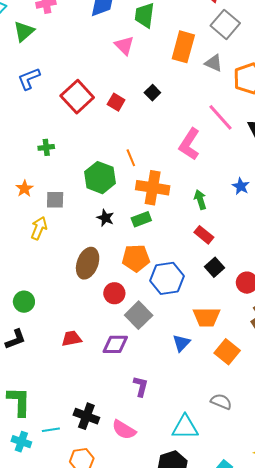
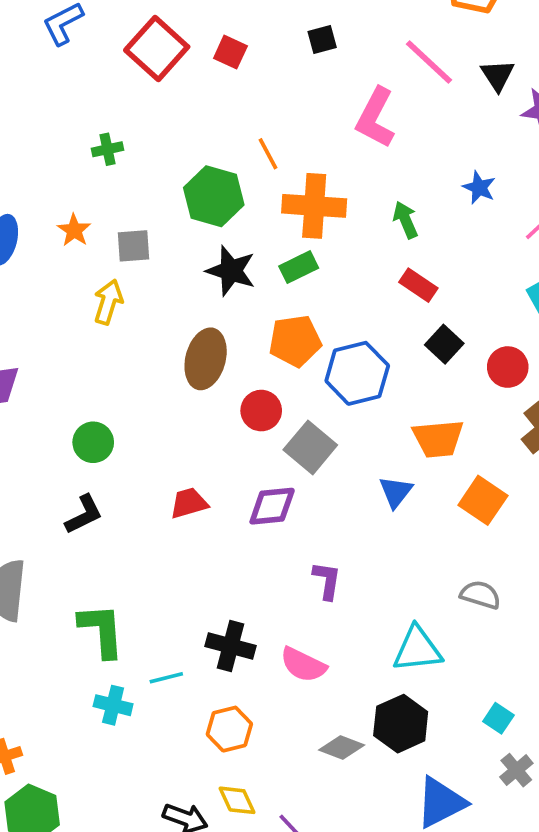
black square: (152, 93) -> (322, 40), moved, turned 35
black star: (105, 218) -> (231, 271), size x1.5

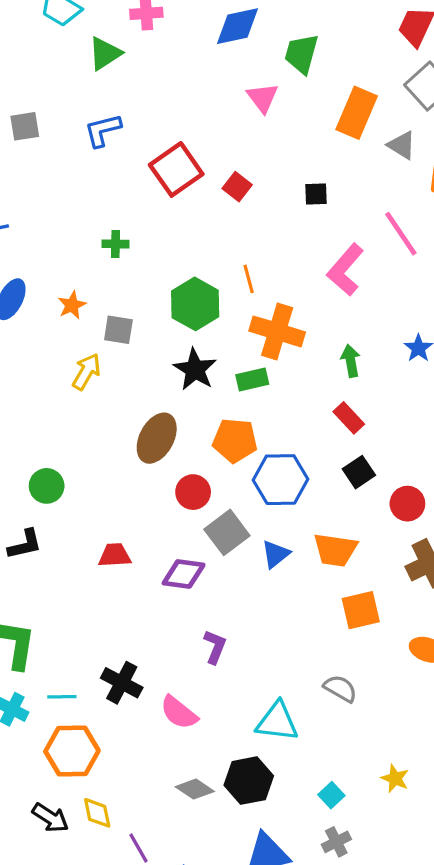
blue triangle: (396, 492) -> (276, 554), moved
orange square: (483, 500) -> (361, 610), turned 30
orange hexagon: (229, 729) -> (72, 751), moved, size x1.4

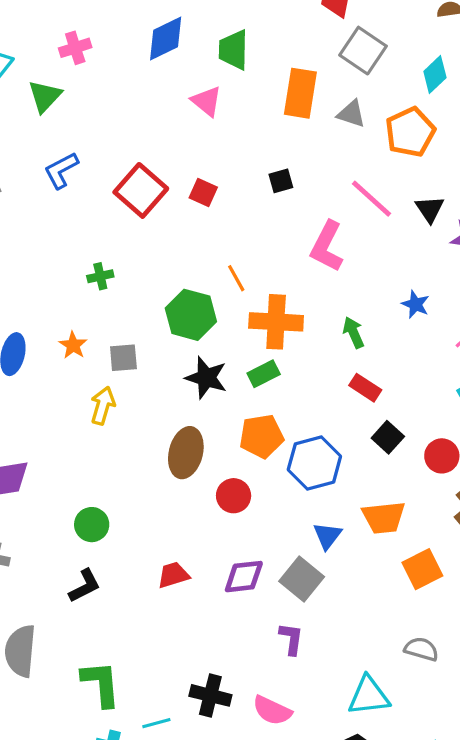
gray square: (227, 532) -> (302, 579), moved

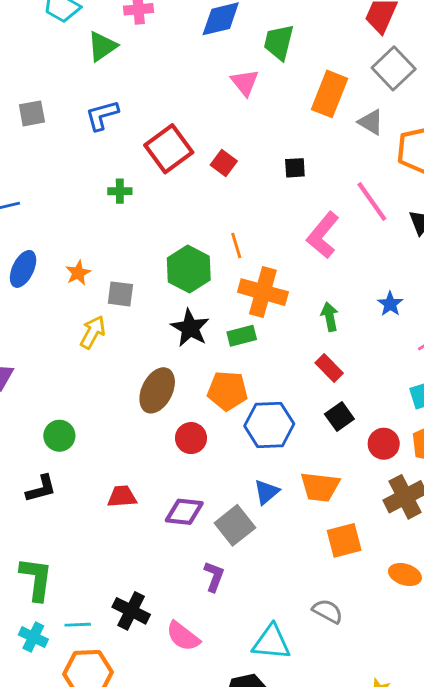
green cross: (100, 276) -> (120, 191), moved

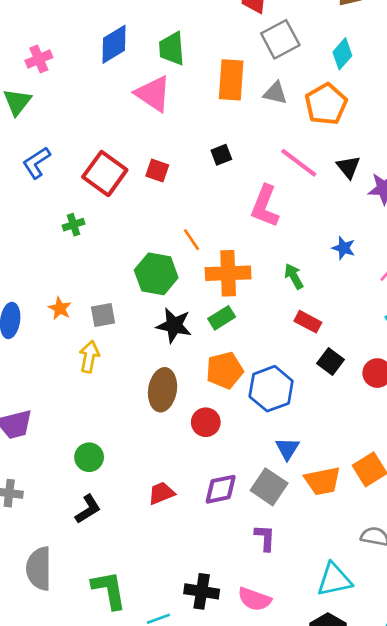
gray square: (394, 68) -> (280, 39), turned 33
pink triangle: (245, 83) -> (153, 94), size x1.4
orange trapezoid: (320, 487) -> (323, 481), moved

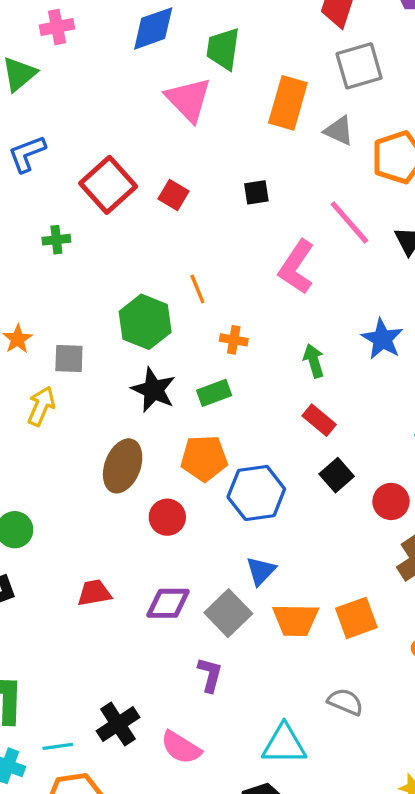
blue star: (344, 248) -> (382, 339), size x1.4
orange cross: (228, 273) -> (234, 340), size x0.5
black cross: (202, 591) -> (118, 724), turned 36

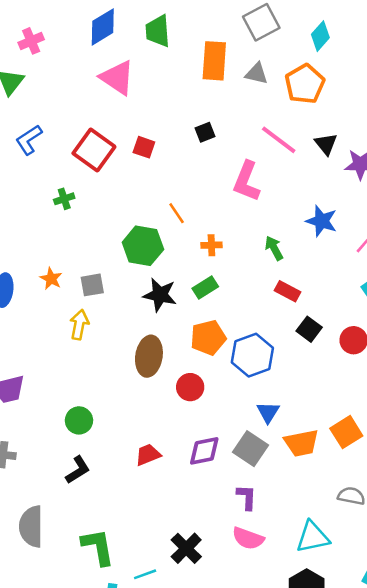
pink triangle: (188, 99) -> (117, 78), moved
pink semicircle: (181, 748) -> (248, 538), moved

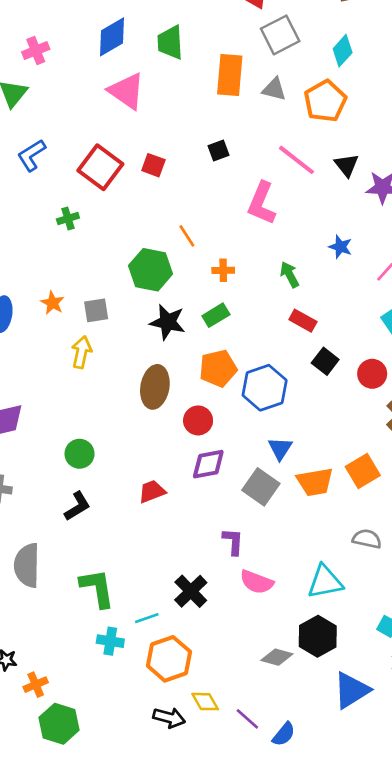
blue star: (322, 221) -> (340, 247), size x0.7
purple diamond: (204, 451) -> (208, 464), moved
purple L-shape: (247, 497) -> (233, 541), moved

